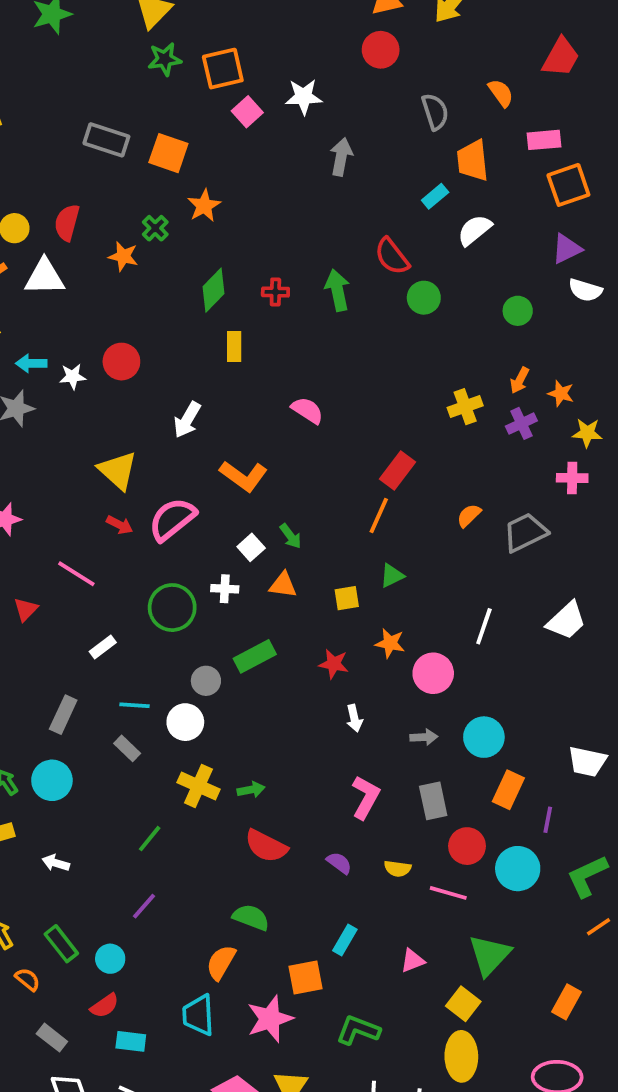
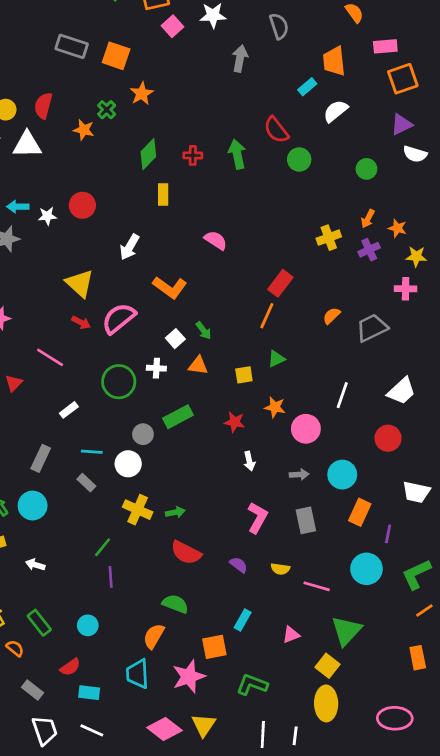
gray semicircle: (435, 112) -> (279, 26), moved
red circle: (467, 846) -> (388, 438), moved
purple line: (144, 906) -> (111, 577), moved, turned -45
cyan circle: (110, 959) -> (88, 625), moved
orange rectangle: (567, 1002) -> (418, 658), moved, turned -40

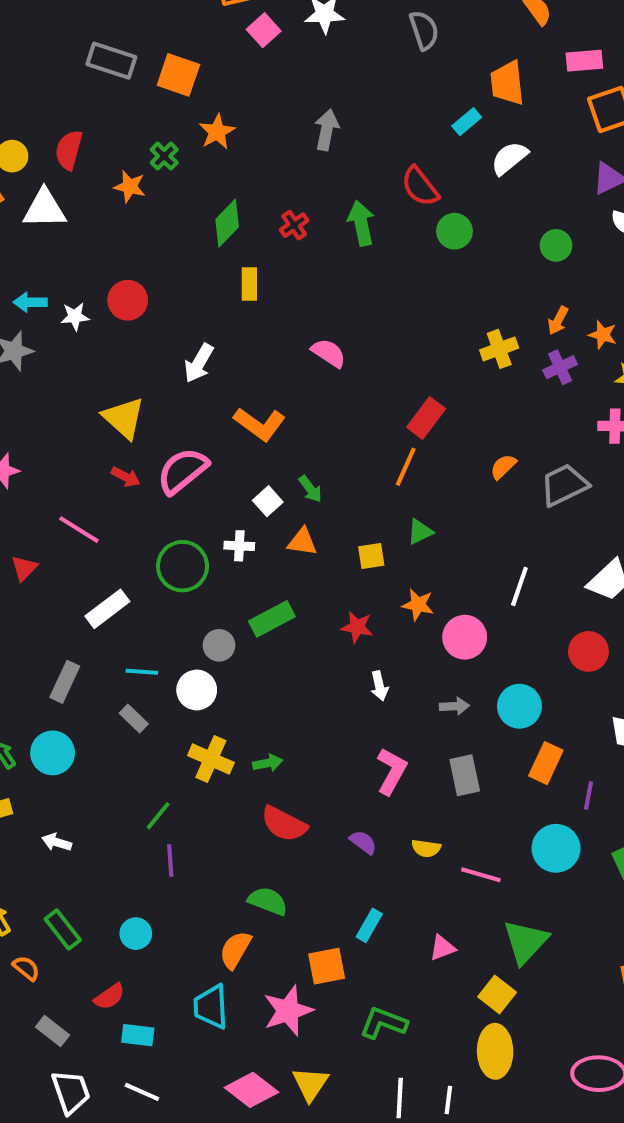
gray arrow: (240, 58) -> (327, 130), moved
red cross: (193, 155) -> (294, 225), turned -36
white rectangle: (69, 410) -> (107, 609), size x1.5

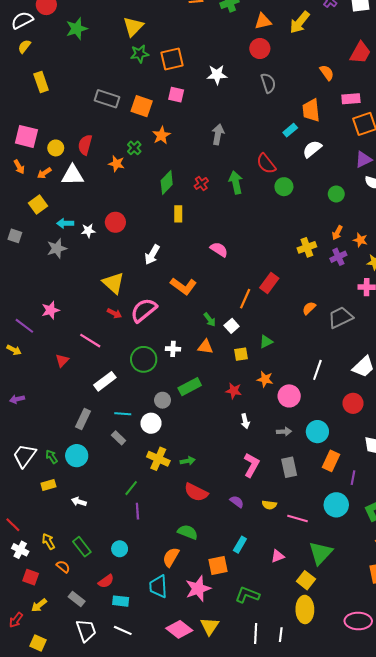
pink square: (264, 30) -> (176, 95), moved, turned -35
orange line: (406, 467) -> (245, 299), moved
white square: (268, 501) -> (232, 326), moved

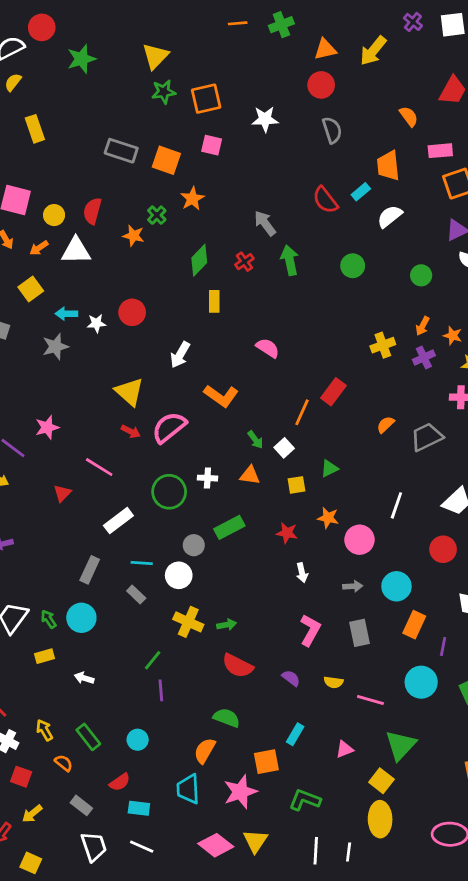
gray arrow: (218, 134) -> (265, 223), moved, turned -48
red semicircle: (266, 164) -> (325, 200), moved

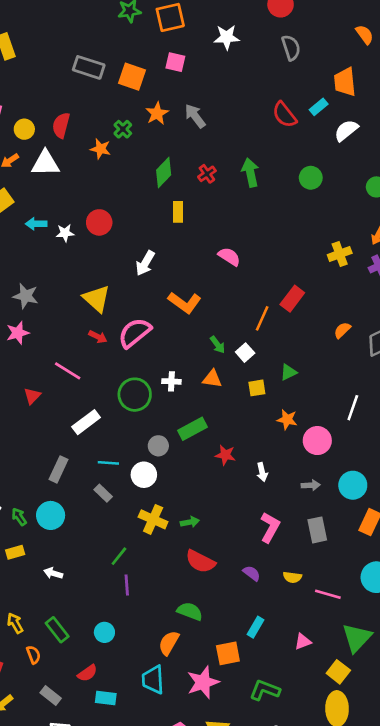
gray arrow: (265, 223) -> (195, 116), moved
gray star: (55, 347) -> (26, 296), moved, turned 30
red star: (287, 533) -> (225, 455), moved
orange semicircle: (64, 763) -> (34, 655), turned 30

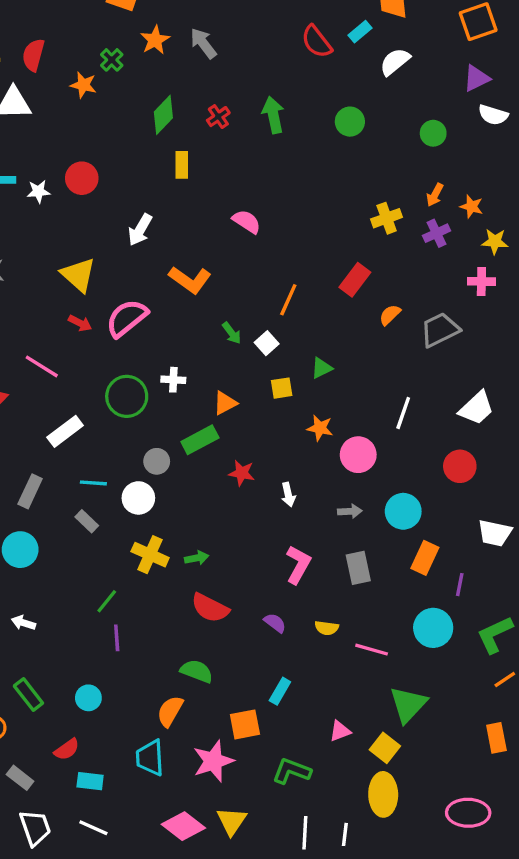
red rectangle: (292, 299) -> (355, 280), moved
orange triangle: (212, 379) -> (225, 403), moved, turned -36
pink triangle: (303, 642) -> (340, 731), moved

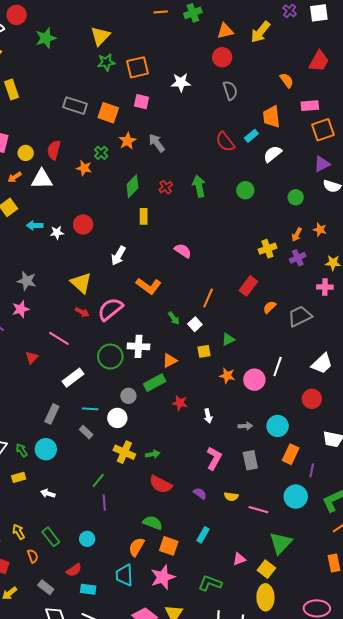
orange star: (471, 207) -> (320, 230), moved
white cross: (173, 380) -> (139, 346), size x1.5
pink circle: (358, 455) -> (254, 380), moved
orange square: (245, 724) -> (169, 546), moved, turned 30

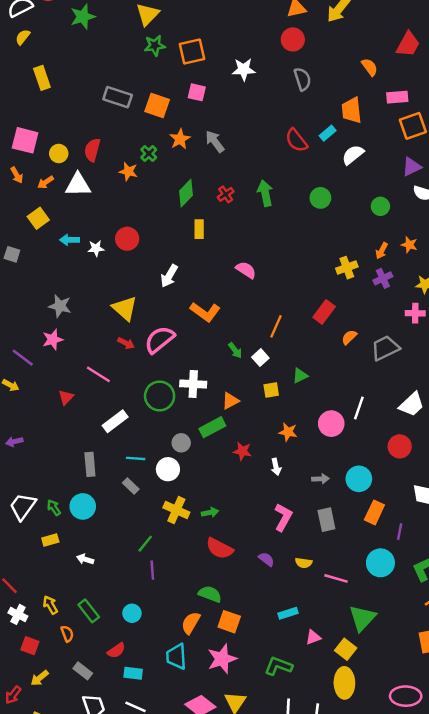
orange star: (227, 376) -> (288, 432), moved
gray rectangle: (52, 414) -> (90, 464), turned -30
cyan rectangle: (203, 535) -> (288, 613), moved, turned 42

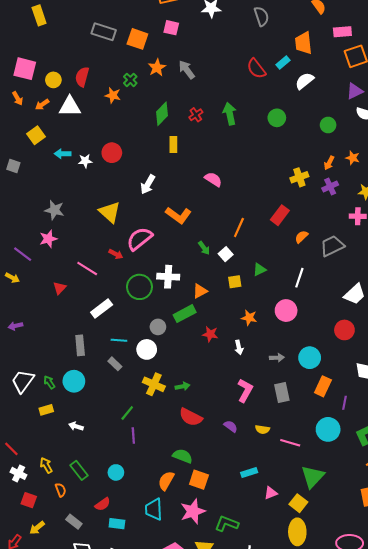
red arrow: (126, 343) -> (116, 254), moved
white line: (359, 408) -> (299, 278), moved
green L-shape: (278, 666) -> (227, 524), moved

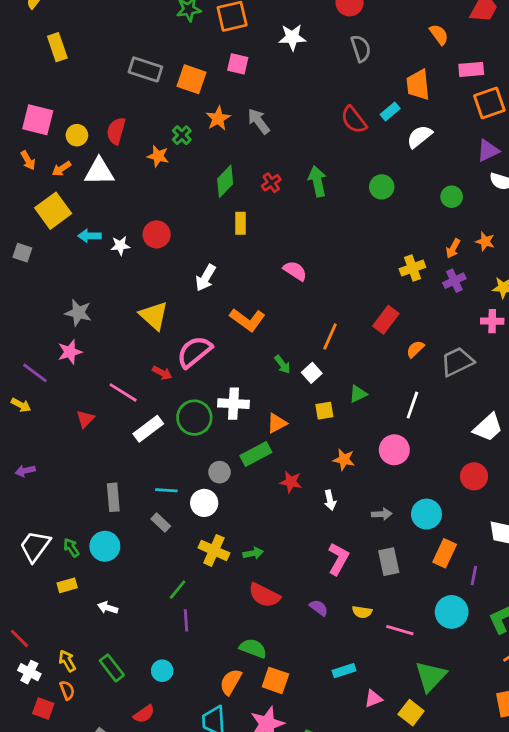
yellow square: (36, 135) -> (53, 211), size x1.4
white rectangle: (102, 308) -> (148, 429), moved
orange semicircle: (61, 490) -> (67, 690), moved

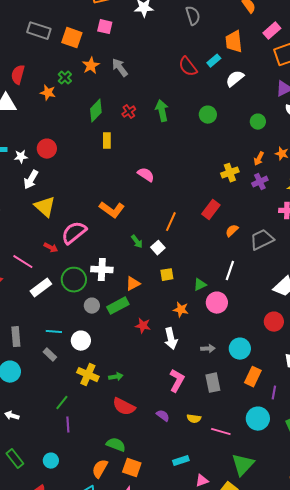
pink rectangle: (471, 69) -> (272, 31), turned -36
white arrow: (206, 278) -> (31, 180), moved
green triangle: (358, 394) -> (200, 285), moved
gray circle: (220, 472) -> (92, 306), moved
white arrow: (330, 500) -> (171, 339), size x1.5

